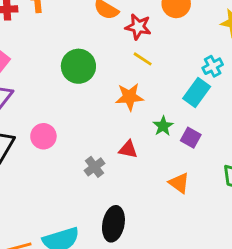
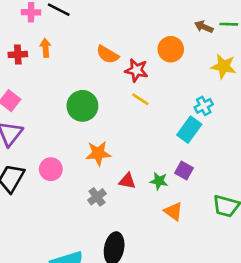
orange star: (130, 97) -> (98, 153), moved
green star: (163, 126) -> (159, 181), moved, turned -30

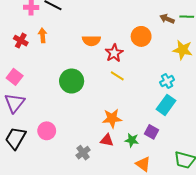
red cross: (18, 54) -> (21, 41), turned 32
orange semicircle: (107, 54) -> (91, 41), turned -30
red star: (136, 70) -> (114, 53), turned 30
cyan rectangle: (189, 130) -> (166, 105), moved
orange star: (98, 153) -> (112, 118), moved

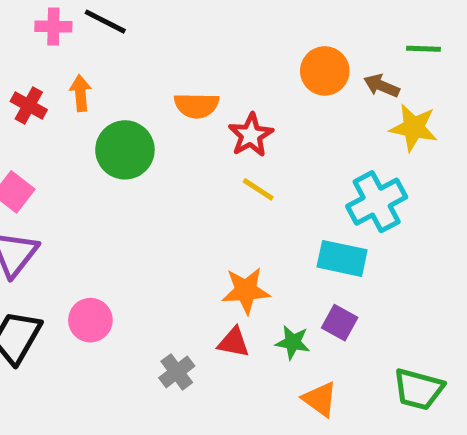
brown arrow: (167, 19) -> (382, 86), moved
orange circle: (141, 36) -> (325, 71), moved
green circle: (72, 81) -> (125, 150), moved
cyan cross: (167, 81) -> (377, 202), size x1.6
cyan rectangle: (166, 105) -> (342, 258), moved, turned 66

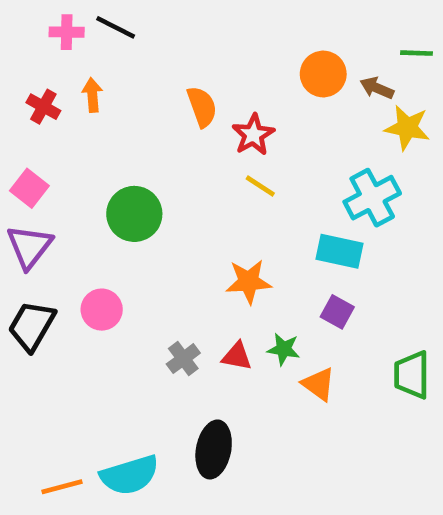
orange semicircle: (196, 105) -> (202, 107), turned -111
green circle: (125, 150) -> (134, 214), moved
red triangle: (234, 342) -> (237, 356), moved
green star: (293, 342) -> (284, 349), moved
green trapezoid: (419, 389) -> (412, 375), turned 75

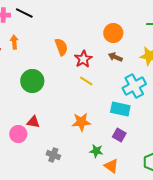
brown arrow: (377, 88) -> (115, 57), moved
green circle: (134, 214) -> (32, 81), moved
red triangle: (237, 356) -> (33, 122), moved
gray cross: (183, 359) -> (53, 155), turned -32

